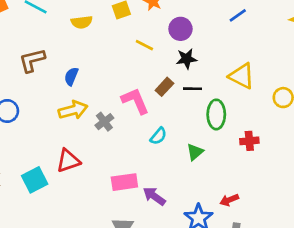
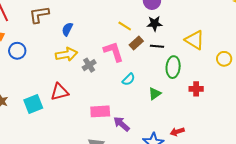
yellow line: (144, 45) -> (125, 26), moved

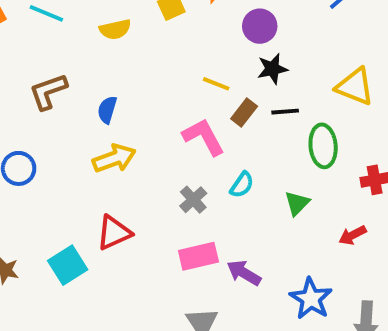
gray cross: (89, 65) -> (193, 200), moved
red arrow: (177, 132) -> (352, 235), moved

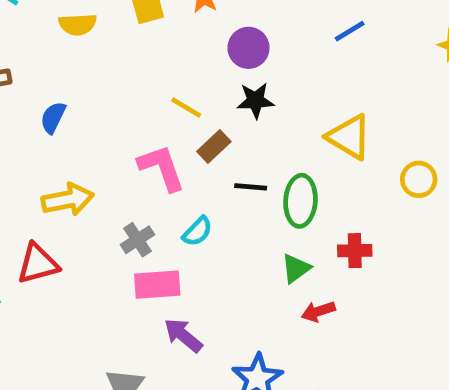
black line: (285, 112) -> (251, 187), moved
yellow arrow: (114, 158) -> (68, 200), moved
green triangle: (297, 203) -> (296, 268), moved
pink rectangle: (198, 256) -> (157, 285), moved

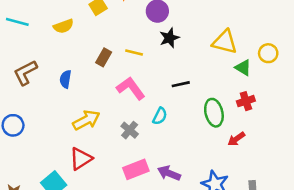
brown rectangle: (214, 147) -> (104, 57), moved
green ellipse: (300, 201) -> (214, 113), moved
green triangle: (296, 268) -> (243, 68), moved, turned -36
pink rectangle: (157, 285) -> (136, 169), moved

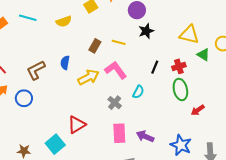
brown L-shape: (25, 73) -> (36, 70), moved
black line: (181, 84) -> (155, 67), turned -56
red cross: (246, 101) -> (179, 66), moved
yellow arrow: (86, 120) -> (89, 77), moved
pink rectangle: (136, 169) -> (119, 133), turned -72

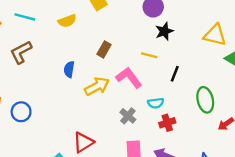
yellow line: (119, 42) -> (149, 55), moved
red cross: (179, 66) -> (167, 123), moved
brown L-shape: (36, 70) -> (21, 52), moved
cyan semicircle: (138, 92) -> (156, 103), turned 56

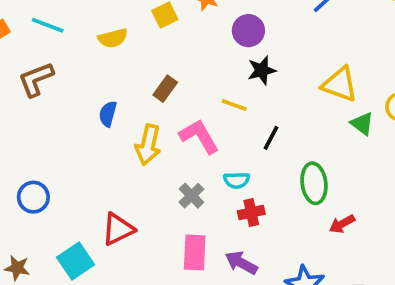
yellow arrow: (97, 86) -> (148, 145), turned 125
blue circle: (21, 112) -> (33, 197), moved

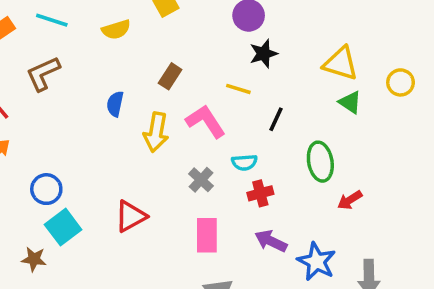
green triangle: (362, 124) -> (350, 102), moved
cyan square: (76, 261) -> (63, 227), moved
purple arrow: (241, 263) -> (271, 241), moved

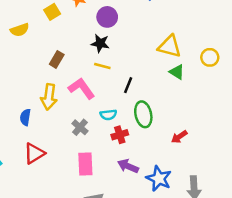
black star: (264, 54) -> (100, 43), moved, turned 30
blue semicircle: (115, 104) -> (25, 117), moved
green ellipse: (320, 162) -> (143, 114), moved

